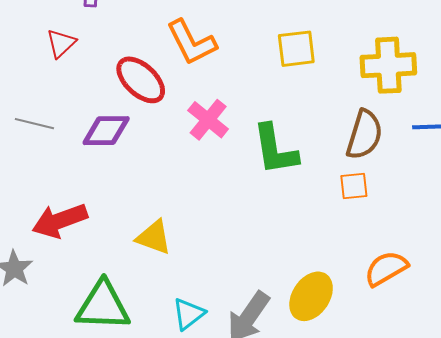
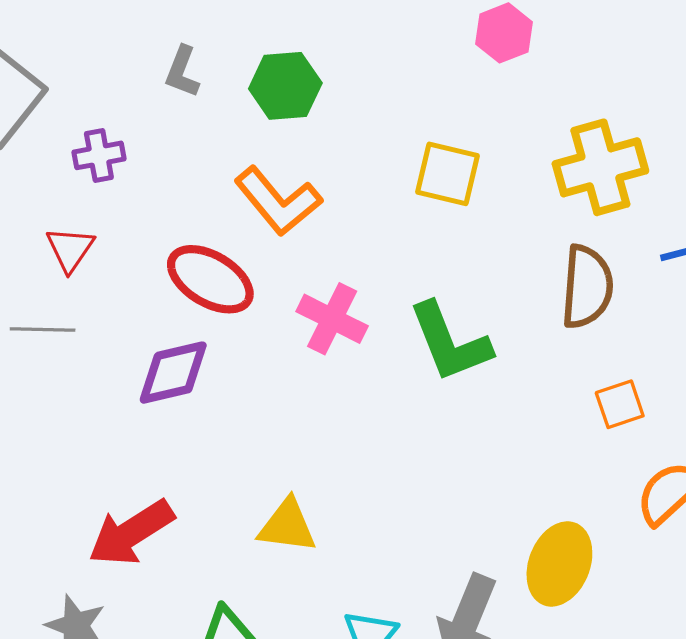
yellow square: (296, 49) -> (448, 174), turned 33
gray line: (34, 124) -> (43, 329), moved
orange square: (354, 186) -> (620, 404), moved

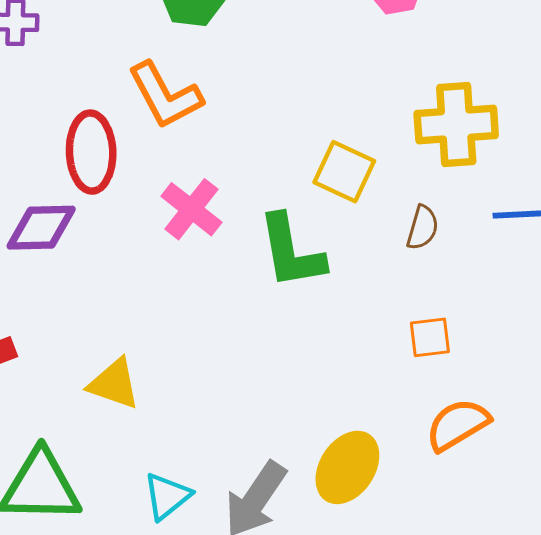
yellow square: (448, 174) -> (344, 172), moved
red ellipse: (210, 279) -> (91, 152), turned 46
brown semicircle: (587, 287) -> (422, 228), size x0.6

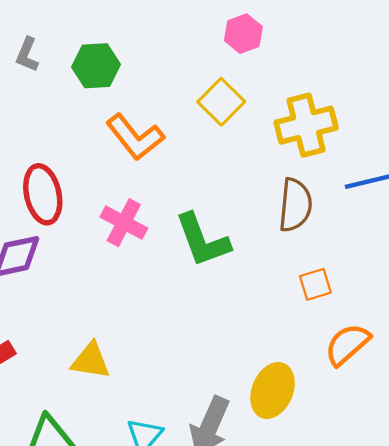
orange L-shape: (165, 95) -> (135, 137), moved
yellow square: (344, 172) -> (221, 102), moved, turned 30
brown semicircle: (422, 228) -> (295, 205), size x1.6

